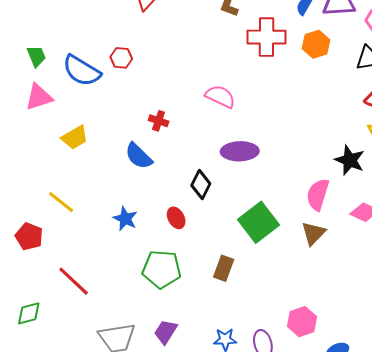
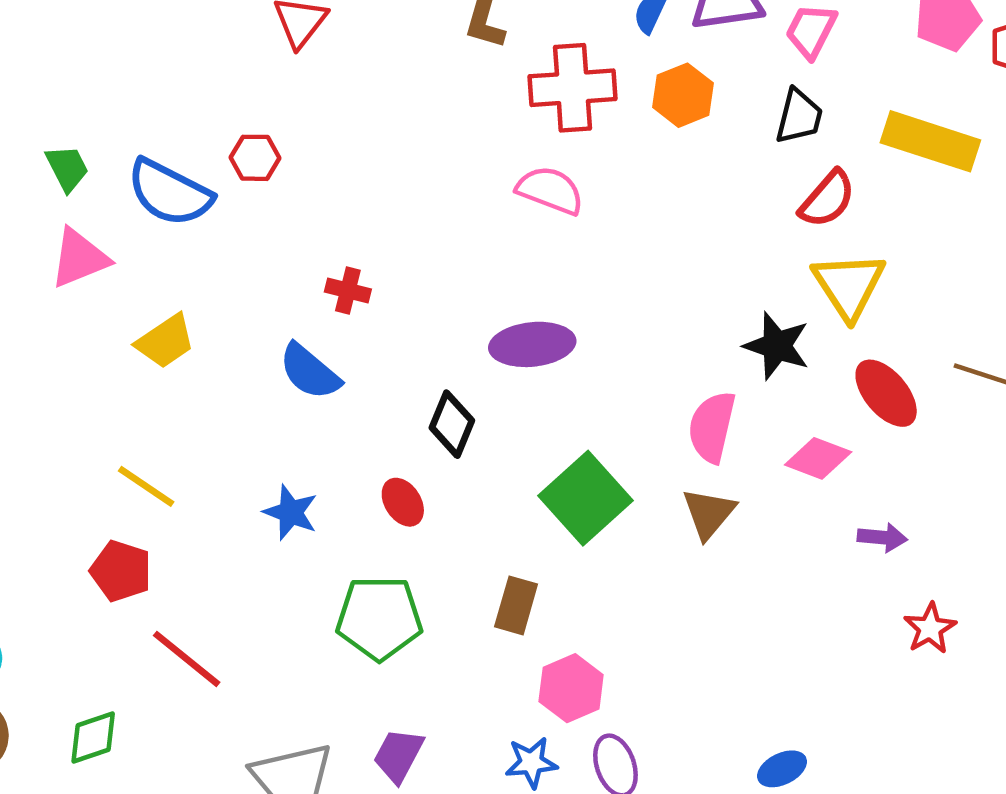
pink semicircle: (220, 96) -> (550, 190), moved
red pentagon: (29, 236) -> (121, 571), moved
pink hexagon: (302, 322) -> (571, 688), moved

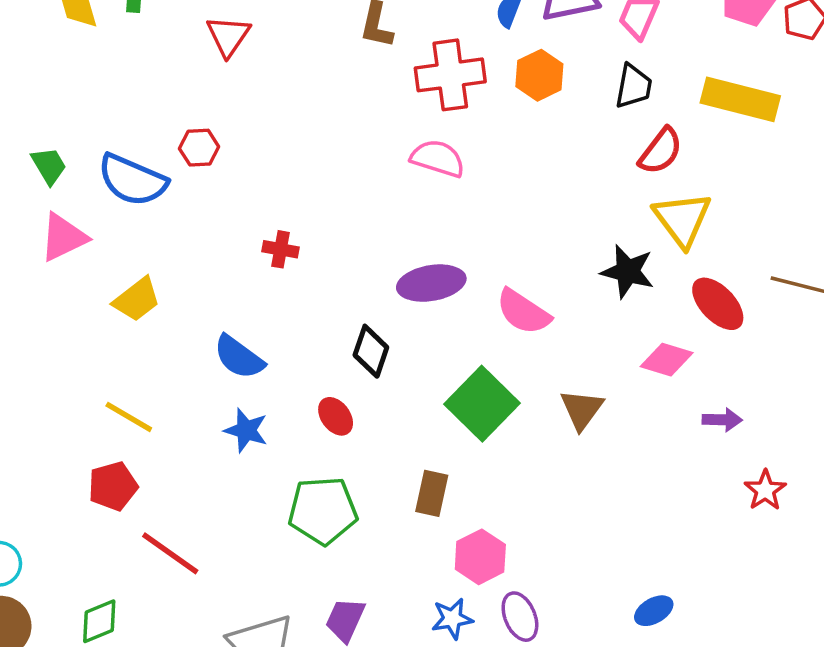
blue semicircle: (310, 372) -> (239, 357), moved
pink semicircle: (712, 427) -> (523, 312), moved, turned -66
red pentagon: (121, 571) -> (113, 486), turned -30

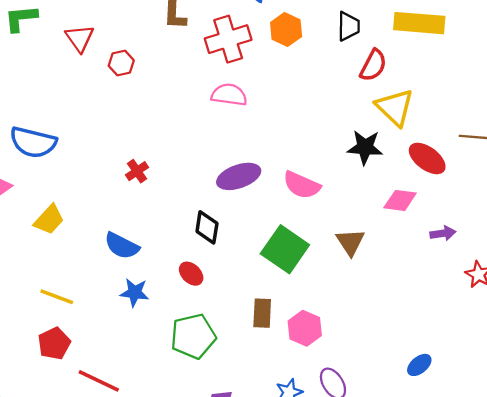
red hexagon: (199, 148) -> (121, 63), moved
red cross: (281, 249) -> (137, 171), turned -35
pink hexagon: (480, 557) -> (305, 328), moved

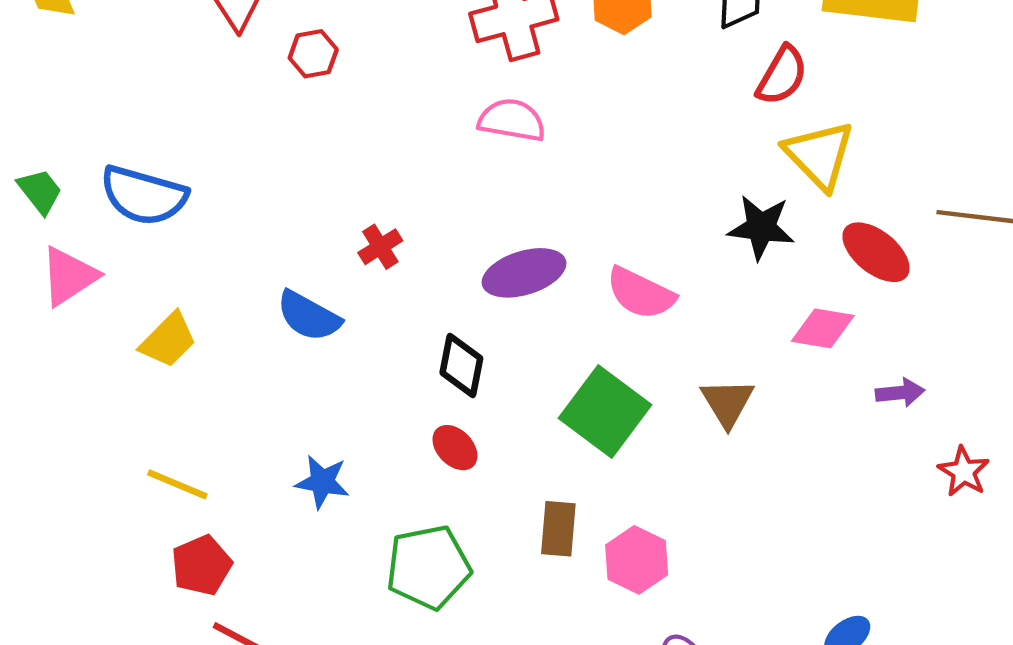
red cross: (137, 171) -> (380, 247), moved
blue semicircle: (122, 246) -> (309, 316), moved
red ellipse: (191, 274) -> (455, 448), moved
red pentagon: (54, 343) -> (202, 565), moved

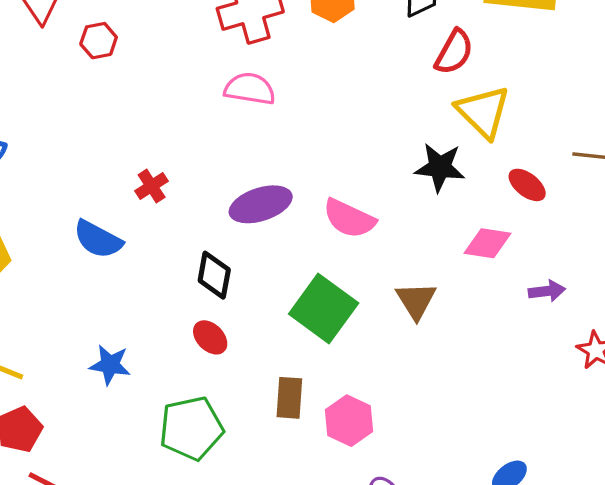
red ellipse: (876, 252) -> (527, 185), size x0.7

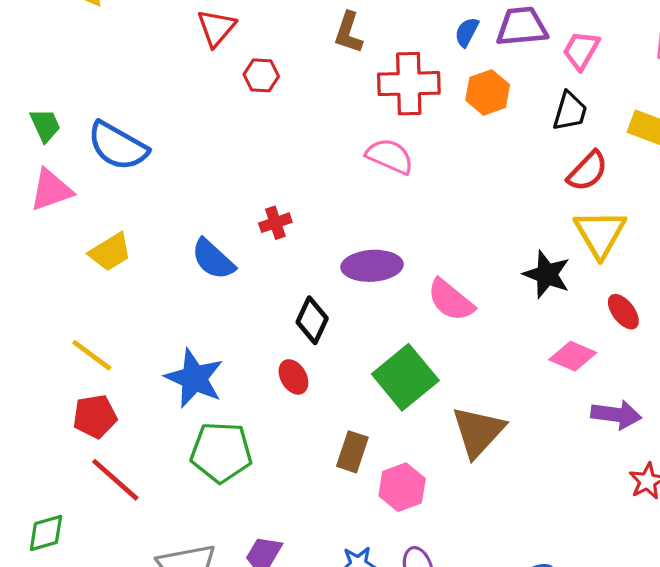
purple arrow: (547, 291) -> (616, 415), size x1.4
brown triangle: (416, 300) -> (478, 432), moved, size x1.4
blue star: (110, 365) -> (194, 378), size x1.5
green pentagon: (191, 428) -> (221, 452), moved

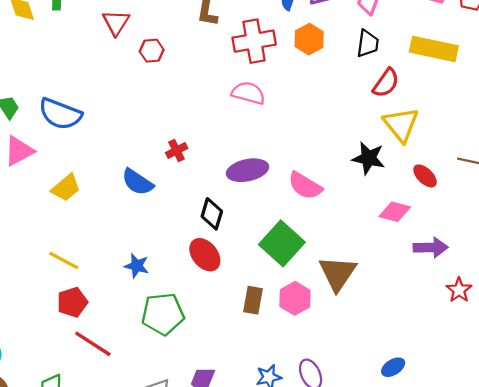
red ellipse: (293, 377) -> (205, 255), size x1.4
blue star: (194, 378) -> (137, 266), size x0.6
pink hexagon: (402, 487) -> (295, 298), moved

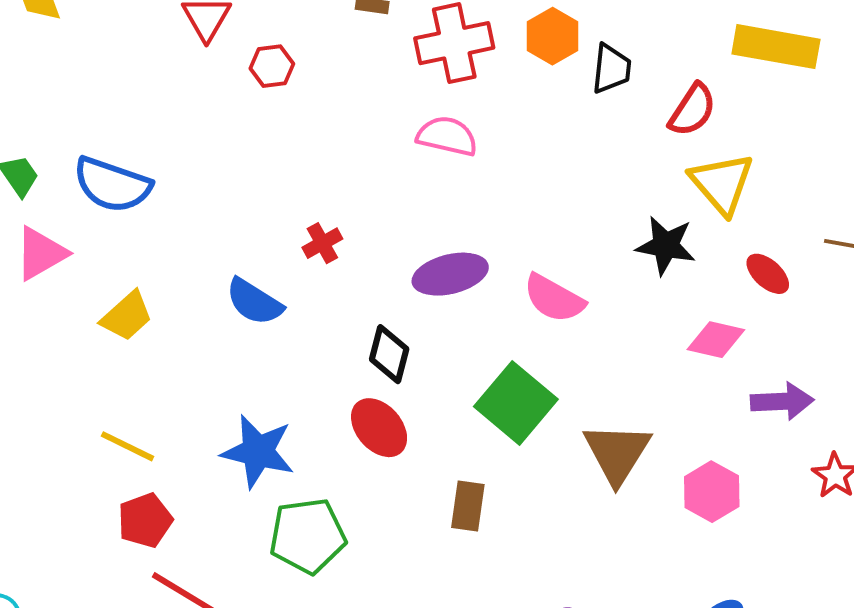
black trapezoid: (368, 44) -> (611, 69), moved
blue star: (137, 266) -> (258, 452), size x1.6
pink hexagon: (295, 298) -> (712, 492), moved

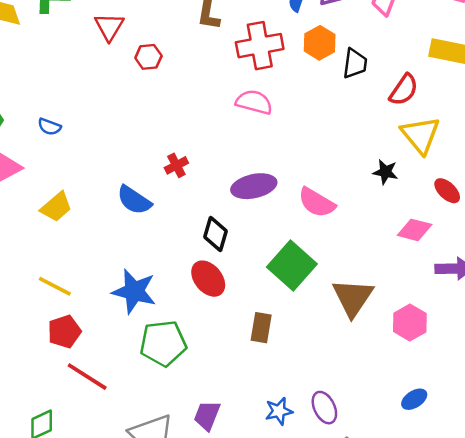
blue semicircle: (112, 185) -> (49, 127), size x0.5
black star: (666, 245) -> (385, 172), size x0.7

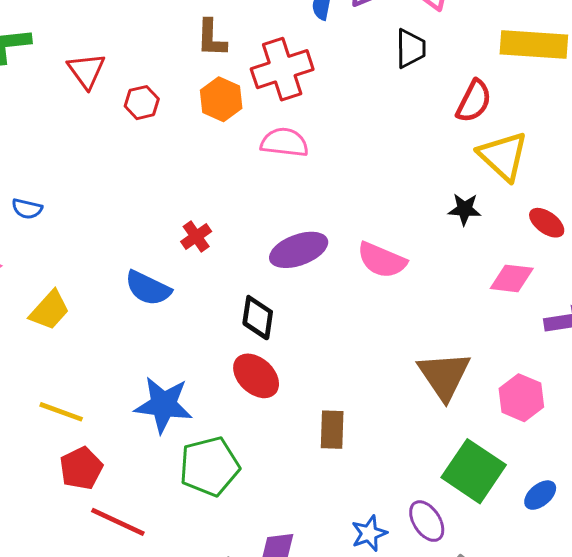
orange hexagon: (320, 43) -> (221, 99), moved
black trapezoid: (355, 63) -> (411, 49), moved
green square: (292, 266) -> (474, 471), moved

